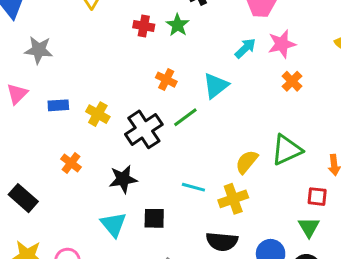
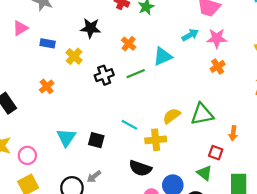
black cross: (144, 129) -> (104, 75), size x0.7
black star: (123, 179) -> (91, 28), moved
green triangle: (309, 227) -> (205, 173), turned -35

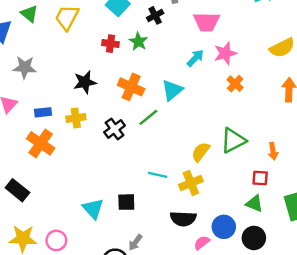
orange cross: (129, 44) -> (131, 87), size x1.5
yellow cross: (74, 56) -> (76, 118), turned -35
orange cross: (47, 86) -> (41, 143), moved, size x1.6

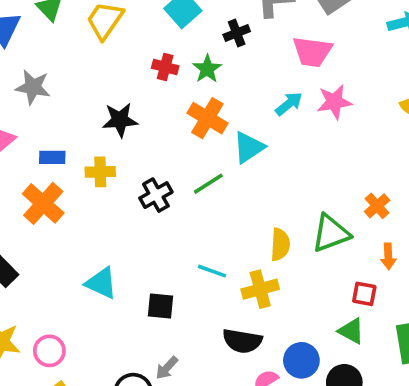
orange cross: (235, 84) -> (377, 206), moved
orange cross: (131, 87) -> (207, 118), moved
yellow semicircle: (201, 152) -> (280, 245), turned 140
cyan triangle: (93, 209) -> (101, 283), moved, turned -30

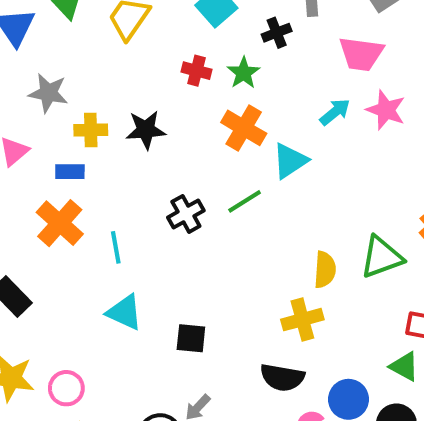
pink star: (334, 102) -> (386, 110), turned 30
yellow cross: (100, 172) -> (91, 130), moved
cyan line: (212, 271) -> (116, 247), moved, turned 60

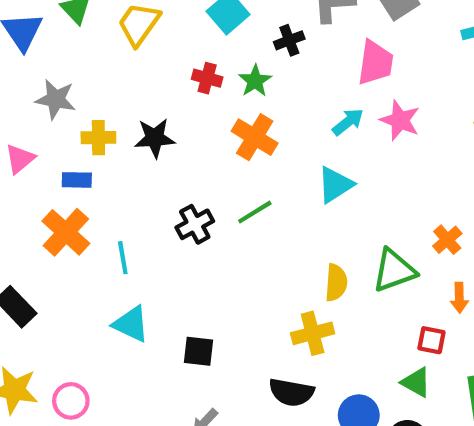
pink trapezoid: (361, 54) -> (375, 63), turned -90
cyan triangle: (290, 161) -> (335, 185), moved

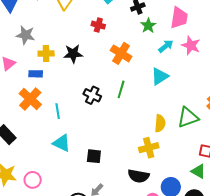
green star: (255, 81) -> (148, 26), moved
green line: (255, 212) -> (121, 89), turned -42
black cross: (195, 224) -> (92, 95), turned -36

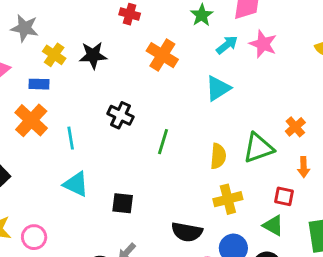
yellow cross: (46, 53) -> (54, 55), turned 35
green line: (121, 89) -> (163, 142), moved
yellow cross: (149, 148) -> (228, 199), moved

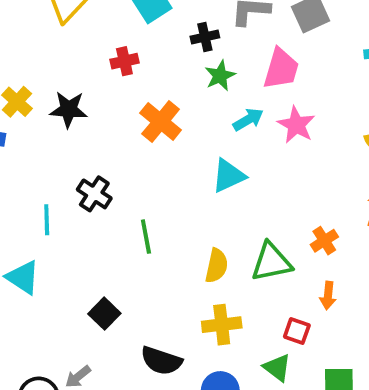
red cross: (130, 14) -> (124, 61), turned -36
cyan line: (71, 138) -> (47, 220), moved
green line: (163, 142) -> (146, 237), turned -35
black square: (123, 203) -> (104, 314), moved, turned 30

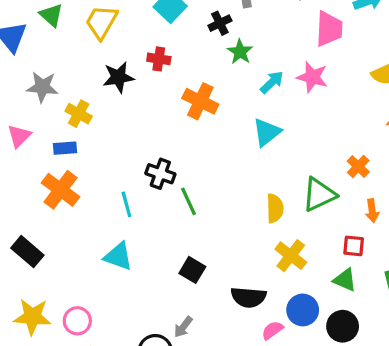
red cross: (124, 61) -> (159, 59), turned 35
pink trapezoid: (281, 69) -> (329, 29), moved
black star: (69, 109) -> (118, 77), moved
green line: (146, 237) -> (189, 201), moved
yellow cross: (222, 325) -> (291, 256), turned -32

